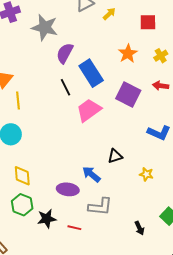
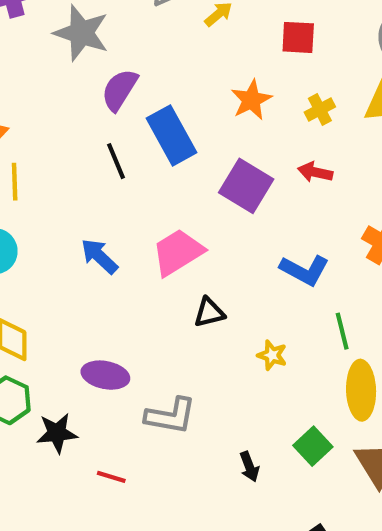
pink trapezoid: (89, 110) -> (178, 252), moved
blue arrow: (91, 174) -> (99, 256), moved
red line: (74, 228) -> (111, 477), moved

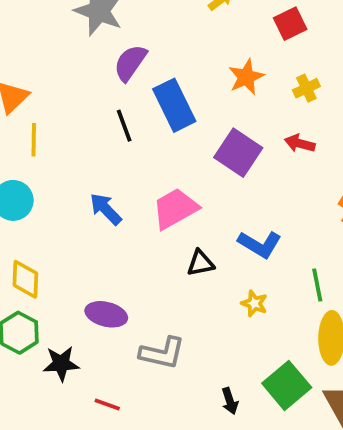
red square: (298, 37) -> (290, 24), turned -32
blue L-shape: (305, 270) -> (260, 244), moved
green square: (313, 446) -> (287, 385), size x1.4

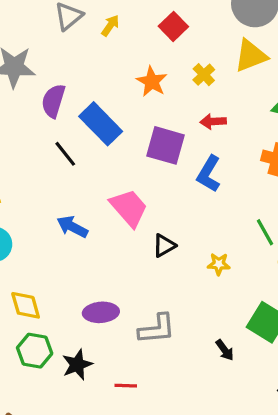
pink trapezoid: (175, 209) -> (129, 208), turned 96
blue L-shape: (260, 244) -> (209, 174), moved, turned 108

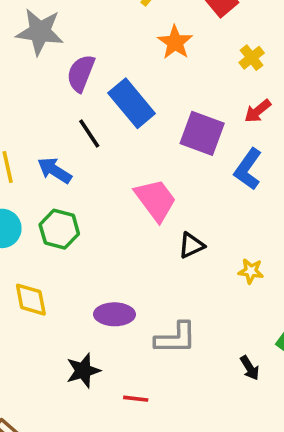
orange star: (152, 82) -> (175, 42), moved
red arrow: (213, 121) -> (258, 111), turned -40
blue arrow: (72, 227) -> (55, 170), moved
green hexagon: (35, 351) -> (59, 229), moved

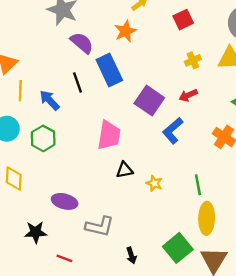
orange star: (175, 42) -> (125, 31), moved
purple semicircle: (81, 73) -> (82, 43), turned 95
pink trapezoid: (155, 200) -> (109, 135), turned 32
yellow star: (251, 271) -> (154, 183), moved
black arrow: (250, 368) -> (131, 255), moved

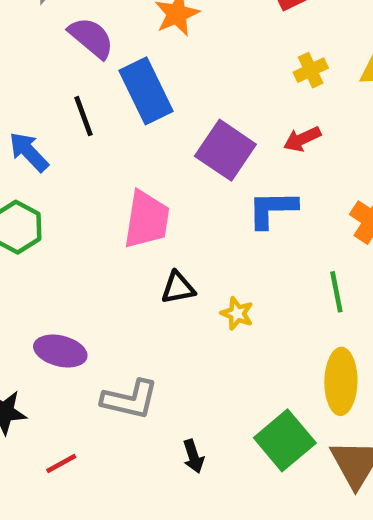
blue L-shape: (173, 131) -> (272, 209), turned 40
green line: (198, 185) -> (336, 292), moved
red line: (64, 258) -> (61, 463), turned -49

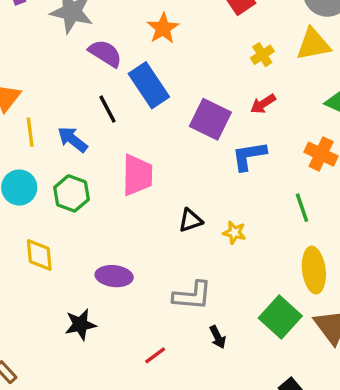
pink trapezoid: (147, 220) -> (137, 175), moved
gray L-shape: (130, 399) -> (192, 296), moved
red line: (61, 463) -> (155, 355), moved

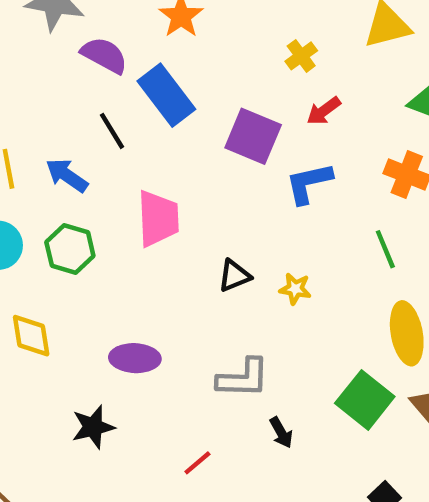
yellow cross: (262, 55) -> (301, 56), moved

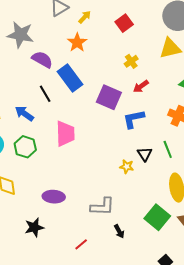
black triangle: (234, 276) -> (145, 154), moved, turned -42

